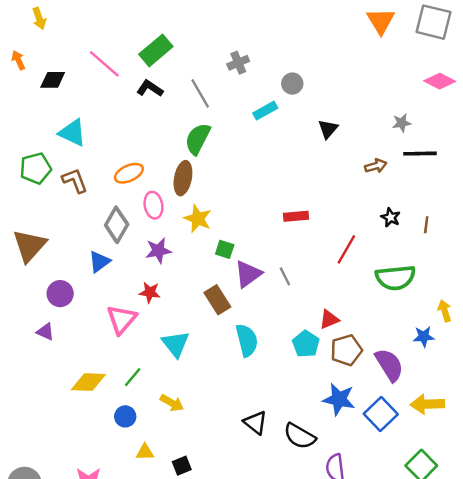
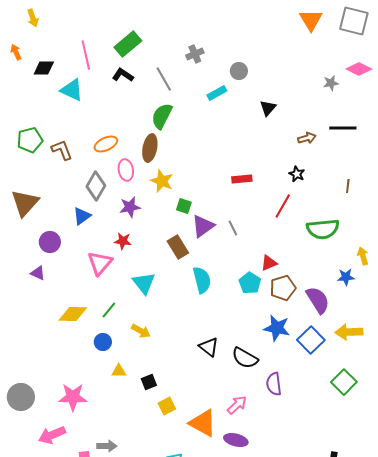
pink line: (104, 64) -> (86, 55), turned 36
gray star: (402, 123) -> (331, 83), moved
cyan triangle: (72, 133) -> (72, 90), moved
black star: (391, 217) -> (297, 174), moved

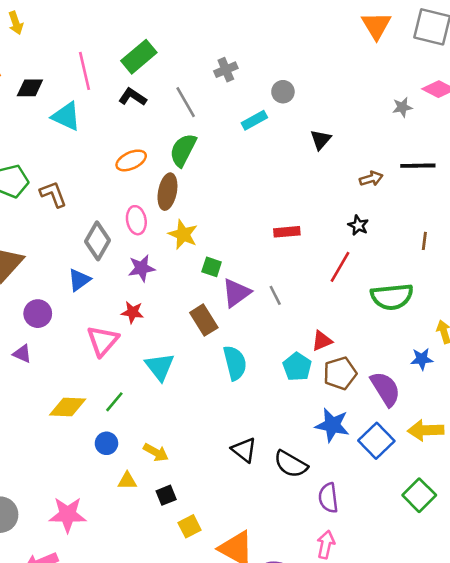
orange ellipse: (106, 144) -> (131, 160), moved
yellow arrow: (141, 331) -> (156, 452), moved
pink arrow: (237, 405) -> (326, 544), moved, turned -35

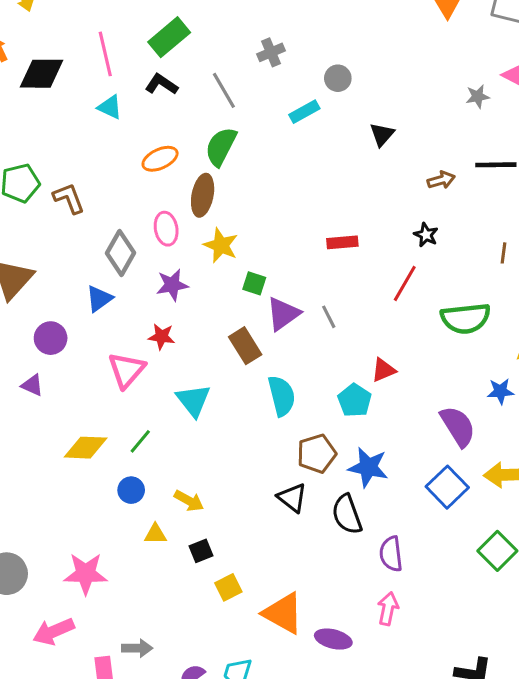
black diamond: (30, 88) -> (41, 74), size x1.4
cyan triangle: (66, 116) -> (110, 107), moved, size x0.7
brown pentagon: (340, 373) -> (317, 454), moved
blue star: (332, 425) -> (368, 467), moved
black semicircle: (291, 464) -> (347, 514), turned 40

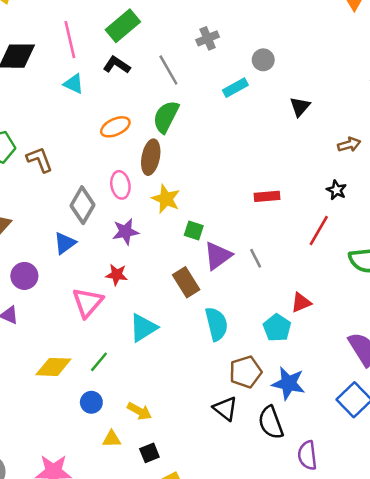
cyan triangle: (193, 400) -> (143, 328), turned 36

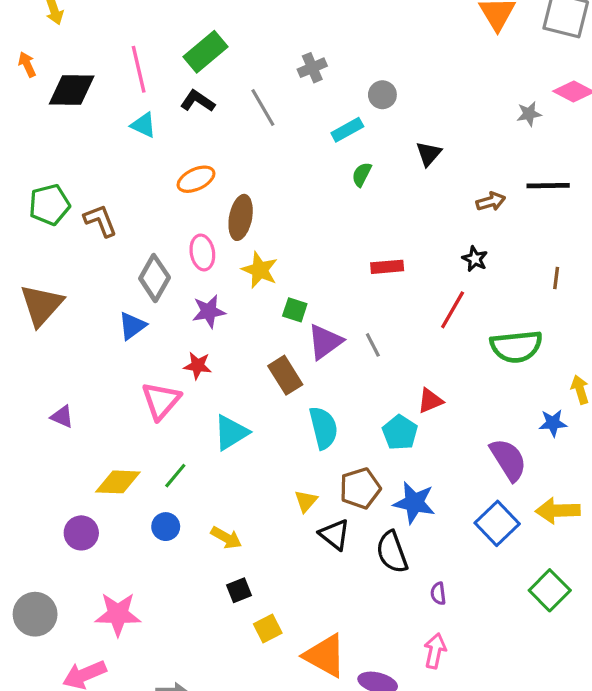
green semicircle: (166, 117) -> (362, 174), moved, size x0.6
purple circle: (24, 276) -> (81, 533), moved
yellow triangle: (112, 439) -> (306, 501), moved, turned -48
purple semicircle: (307, 455) -> (438, 593), size x0.6

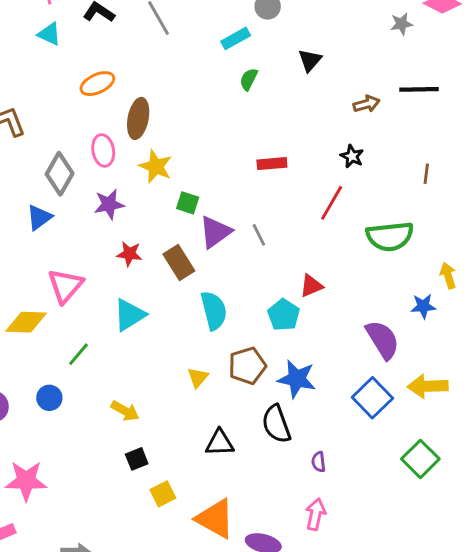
red star: (198, 366) -> (129, 254), moved
yellow diamond: (118, 482) -> (26, 322), moved
blue circle: (166, 527) -> (49, 398), moved
black triangle: (335, 535) -> (220, 443), moved, turned -40

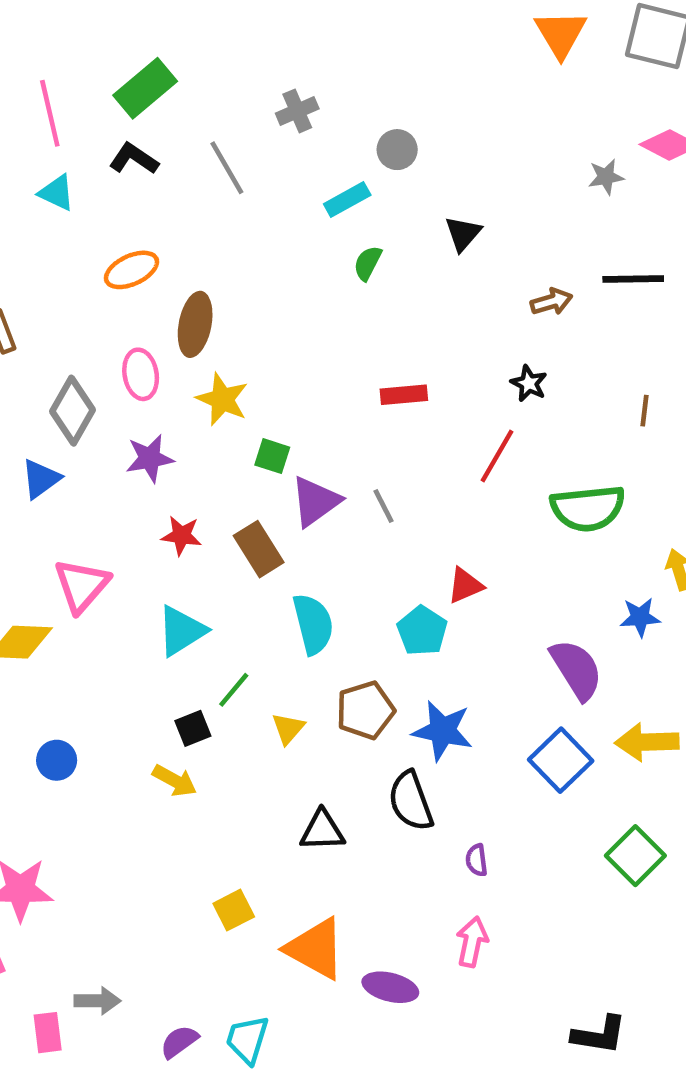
green line: (78, 354) -> (234, 690), moved
black square: (137, 459) -> (193, 728), moved

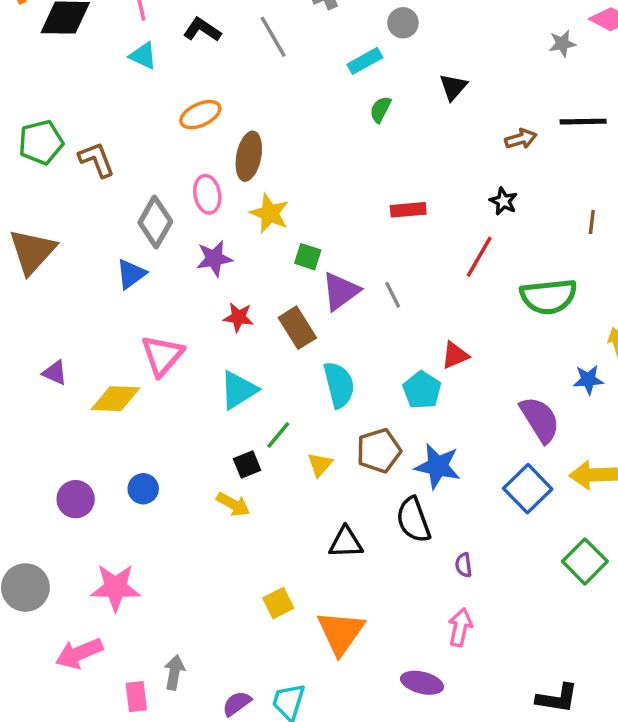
orange triangle: (315, 949) -> (341, 633), turned 36
purple ellipse: (390, 987) -> (422, 683), moved
gray arrow: (97, 1001) -> (174, 672), turned -80

